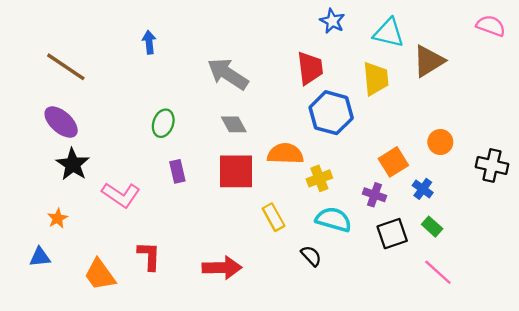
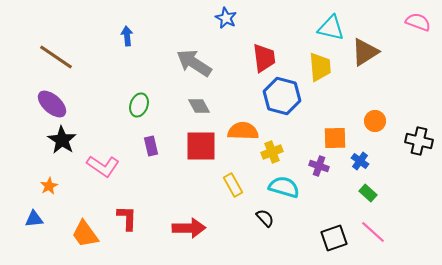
blue star: (332, 21) -> (226, 18), moved
orange square: (393, 162) -> (335, 138), turned 30
black square: (392, 234) -> (334, 238), moved

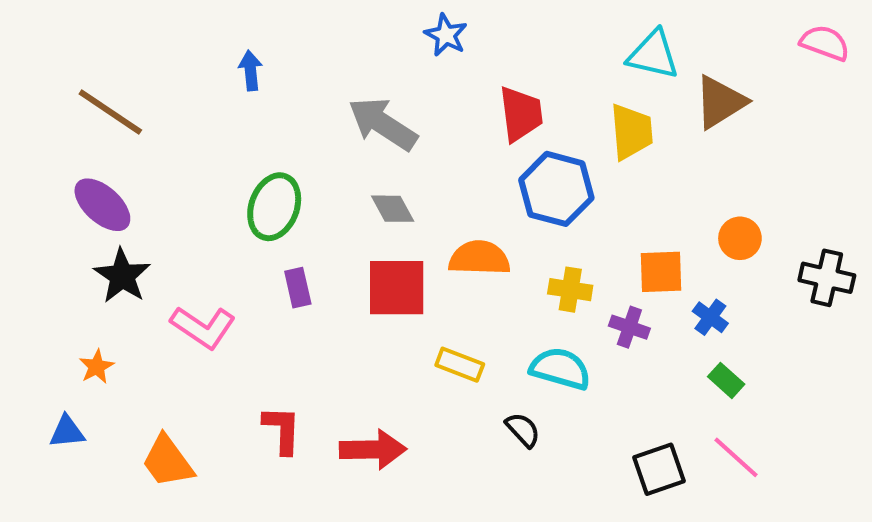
green ellipse: (139, 105) -> (274, 207), size x1.4
yellow cross: (272, 152) -> (570, 290), moved, turned 30
yellow rectangle: (233, 185) -> (460, 365), turned -40
red L-shape: (127, 218) -> (282, 430), moved

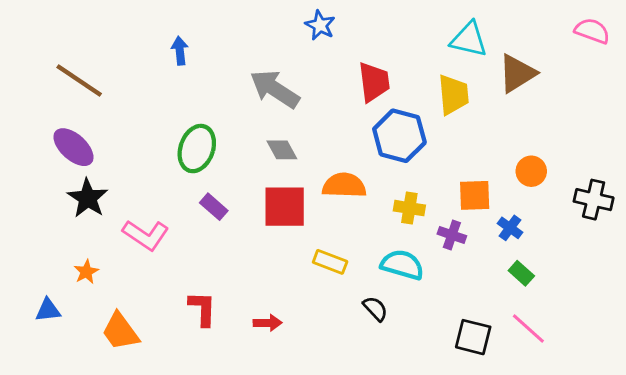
purple rectangle: (298, 288) -> (214, 207), turned -36
orange star: (97, 367) -> (86, 272), moved
red arrow: (373, 449) -> (268, 323), size x0.6
black square: (659, 469) -> (473, 337), turned 33

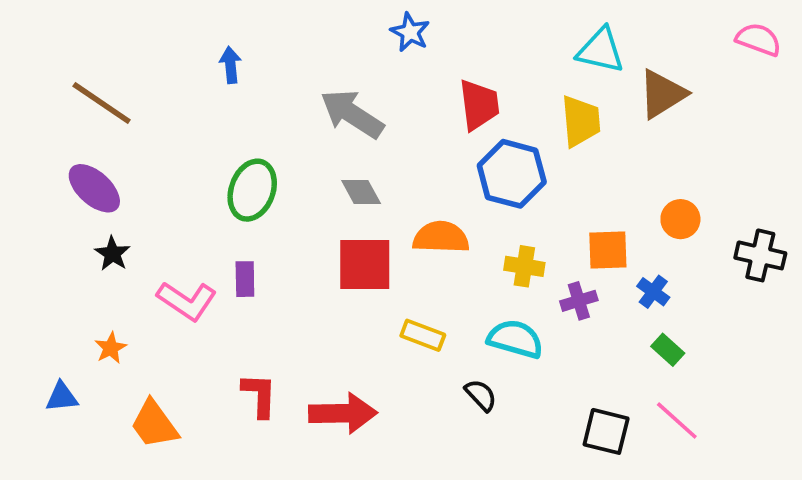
black star: (88, 198) -> (112, 254), size x0.7
purple rectangle: (214, 207) -> (245, 279), moved, turned 48
purple cross: (452, 235) -> (579, 301), turned -36
red arrow: (268, 323) -> (343, 413), size x1.8

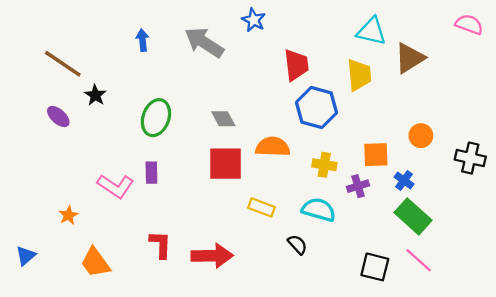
gray arrow: (352, 114) -> (204, 42), moved
purple ellipse: (94, 188) -> (58, 117), size x0.7
black star: (112, 254) -> (95, 95), moved
green rectangle: (668, 350) -> (413, 216), size x1.8
blue triangle: (62, 397) -> (26, 256), moved, turned -35

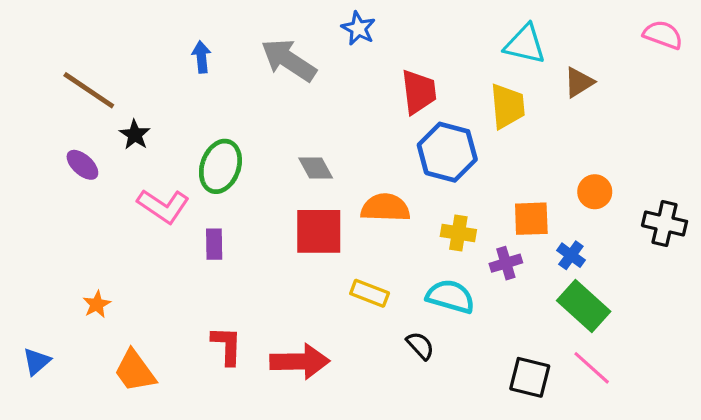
brown triangle: (410, 58) -> (579, 82), size x0.7
pink L-shape: (116, 186) -> (163, 206), moved

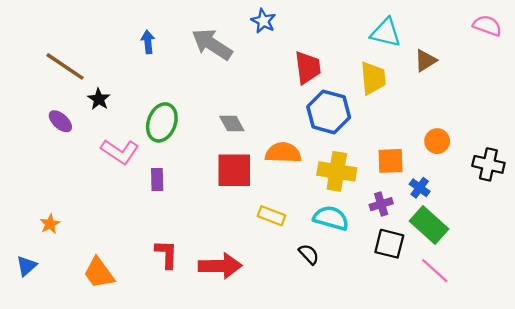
yellow cross: (458, 233) -> (337, 171), size x1.5
purple cross: (506, 263) -> (381, 204), moved
orange star: (97, 304) -> (50, 224), moved
black square: (530, 377) -> (389, 244), moved

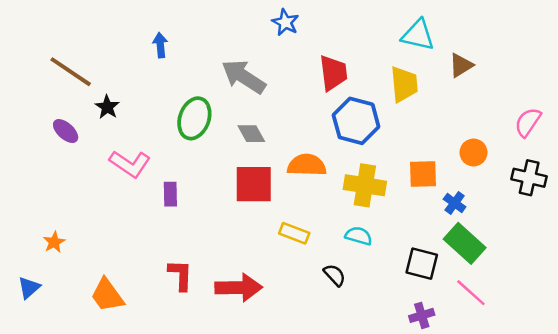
pink semicircle: (487, 26) -> (528, 122), moved, turned -76
gray arrow: (212, 44) -> (244, 77), moved
green ellipse: (162, 122) -> (194, 118), moved
purple cross: (381, 204) -> (422, 315), moved
cyan semicircle: (331, 218) -> (359, 236), size x0.7

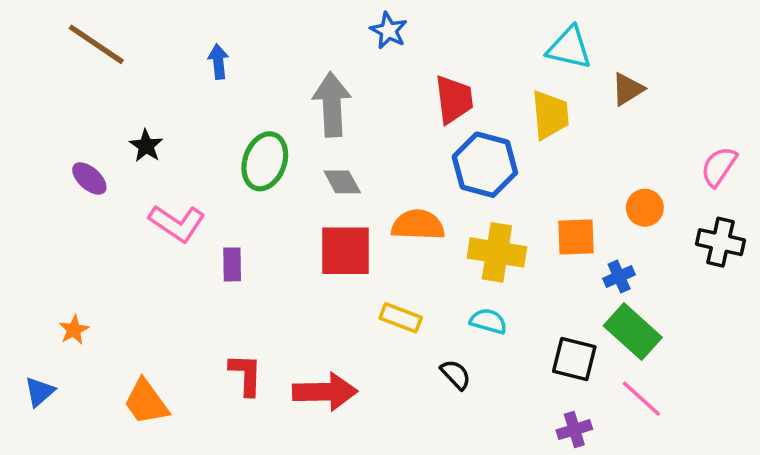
brown line: (71, 72) -> (96, 44), moved
gray arrow: (244, 77) -> (332, 105), turned 54
blue cross: (455, 203) -> (619, 277), turned 30

